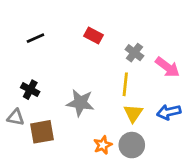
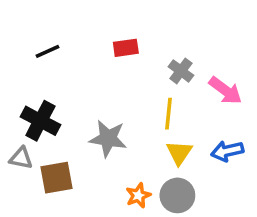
red rectangle: (94, 35) -> (126, 48), turned -36
black cross: (30, 90) -> (40, 121), size x1.5

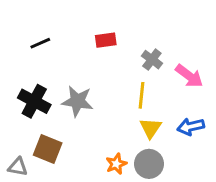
gray star: (108, 139) -> (77, 101), moved
gray triangle: (21, 158) -> (18, 167), moved
brown square: (56, 178) -> (48, 149), turned 32

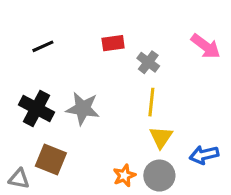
gray cross: (152, 60) -> (148, 62), moved
pink arrow: (189, 76) -> (206, 46), moved
blue arrow: (191, 127) -> (204, 155), moved

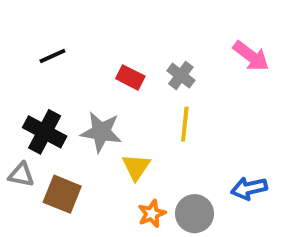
red rectangle: (113, 43) -> (130, 77), moved, turned 35
yellow triangle: (161, 137) -> (136, 167), moved
gray triangle: (19, 179) -> (21, 175), moved

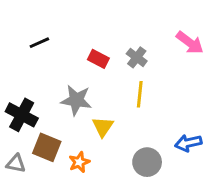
black cross: (45, 132) -> (22, 115), moved
gray triangle: (21, 175) -> (16, 164), moved
orange star: (152, 214) -> (79, 162), moved

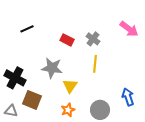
blue arrow: (188, 143) -> (128, 97), turned 84
orange star: (79, 162) -> (68, 110), moved

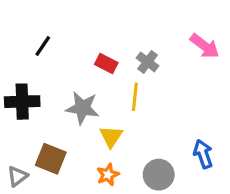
black line: (27, 29) -> (43, 46), turned -32
yellow line: (95, 64) -> (135, 97), moved
black cross: (15, 78) -> (22, 102), moved, turned -30
gray triangle: (11, 111) -> (17, 176), turned -48

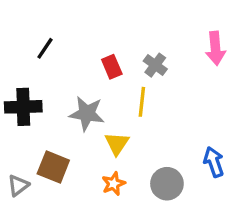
pink arrow: (205, 46) -> (215, 48), turned 48
red rectangle: (106, 63) -> (112, 67), turned 40

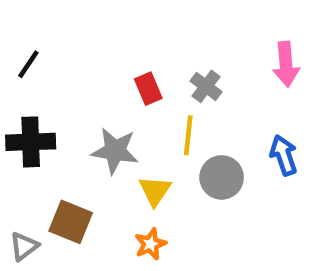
black line: (45, 48) -> (28, 64), moved
blue arrow: (214, 162) -> (284, 155), moved
gray circle: (167, 184) -> (222, 177), moved

